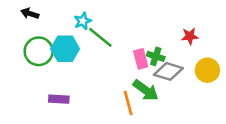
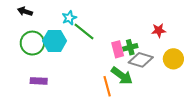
green cross: (156, 56) -> (130, 47), turned -32
purple rectangle: (59, 99) -> (39, 81), moved

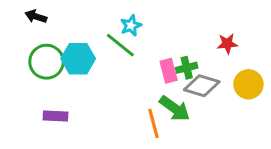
cyan star: (69, 18) -> (131, 26), moved

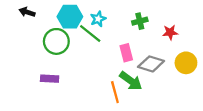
cyan hexagon: (78, 59) -> (70, 17), moved
green circle: (46, 62) -> (56, 41), moved
green cross: (187, 68) -> (140, 21), moved
purple rectangle: (56, 116) -> (50, 79), moved

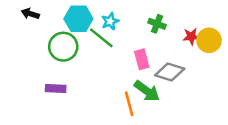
green cross: (140, 21) -> (157, 24), turned 35
yellow circle: (186, 63) -> (209, 40), moved

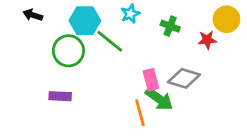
cyan star: (110, 21) -> (130, 14), moved
yellow circle: (209, 40) -> (226, 19), moved
pink rectangle: (142, 59) -> (151, 80), moved

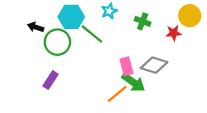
black arrow: (33, 15) -> (36, 27), moved
purple rectangle: (60, 96) -> (51, 80), turned -60
orange line: (140, 113) -> (117, 94), turned 65

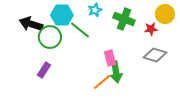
green cross: (143, 21) -> (124, 19), size x1.5
black arrow: (36, 27) -> (31, 24), size x1.6
gray diamond: (154, 65) -> (155, 55), moved
green arrow: (133, 82) -> (116, 72), turned 45

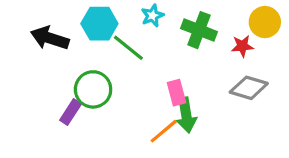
green circle: (50, 37) -> (93, 89), moved

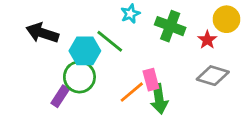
cyan hexagon: (99, 24) -> (85, 51), moved
red star: (242, 46) -> (207, 40), turned -30
orange line: (164, 131) -> (132, 92), moved

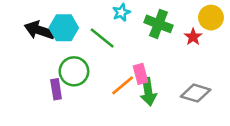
cyan hexagon: (85, 51) -> (64, 28), moved
gray diamond: (213, 76) -> (196, 93), moved
purple rectangle: (60, 96) -> (56, 89), turned -42

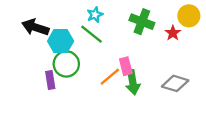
cyan star: (121, 12) -> (95, 15), moved
cyan hexagon: (64, 28) -> (61, 41), moved

